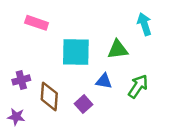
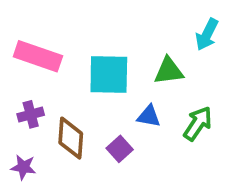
pink rectangle: (37, 23) -> (38, 56), moved, size x1.4
cyan arrow: (144, 24) -> (207, 35), turned -135

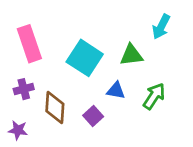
pink rectangle: (38, 56) -> (29, 44), turned 52
cyan square: (109, 74) -> (85, 58), turned 32

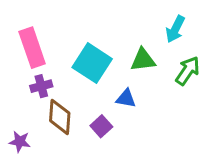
purple cross: (24, 89) -> (41, 86), moved
green arrow: (154, 96) -> (188, 71), moved

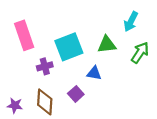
cyan square: (92, 63) -> (69, 47), turned 36
purple cross: (41, 86) -> (45, 66), moved
brown diamond: (60, 117) -> (45, 102), moved

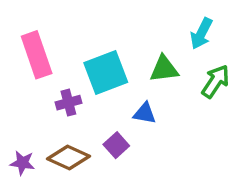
brown diamond: (45, 102) -> (68, 157), turned -70

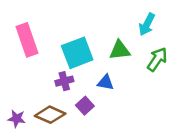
purple cross: (68, 103) -> (64, 81), moved

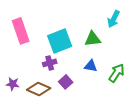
green arrow: (157, 59) -> (117, 73), moved
blue triangle: (106, 82) -> (91, 66), moved
purple star: (17, 119) -> (13, 84), moved

